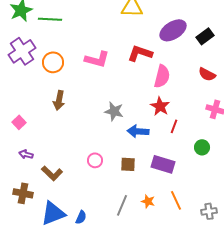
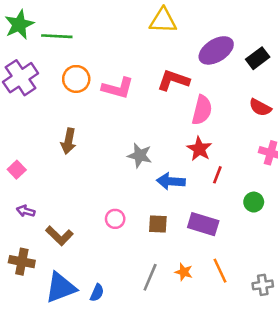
orange circle: (53, 62) -> (76, 79), moved

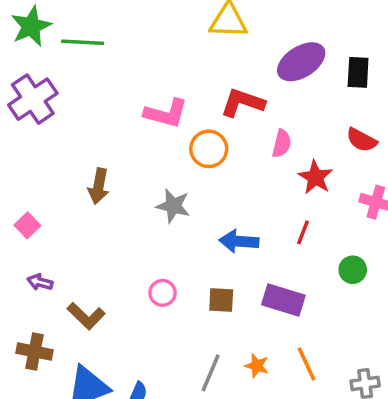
black rectangle: (258, 58) -> (358, 72), turned -50
orange circle: (76, 79) -> (209, 149), moved
pink semicircle: (202, 110) -> (282, 144), size x0.7
red star: (199, 149) -> (315, 177), moved
gray star: (140, 155) -> (173, 206), moved

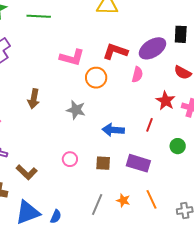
green line: (83, 42) -> (39, 16), moved
purple ellipse: (301, 62) -> (152, 48), moved
red star: (315, 177) -> (166, 101), moved

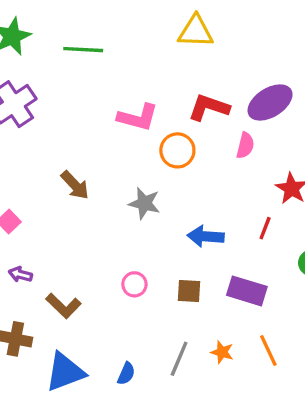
brown arrow: (34, 99) -> (75, 185), turned -54
blue semicircle: (56, 217) -> (126, 374), moved

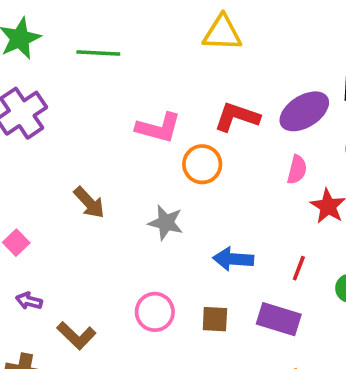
pink semicircle: (245, 145) -> (297, 170), moved
red line: (265, 228) -> (299, 268), moved
pink circle: (134, 284) -> (155, 312), size x1.4

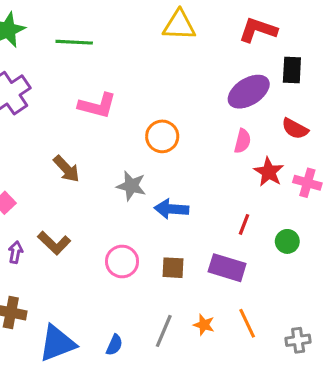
red L-shape: (237, 117) -> (258, 30), moved
pink L-shape: (158, 128) -> (97, 106), moved
blue arrow: (233, 259) -> (171, 209), moved
purple arrow: (29, 301) -> (15, 252), turned 85
brown L-shape: (76, 336) -> (54, 243), moved

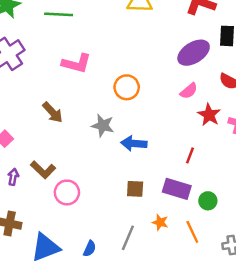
pink semicircle: (242, 141) -> (189, 91), turned 36
green circle: (287, 241) -> (208, 201), moved
pink circle: (122, 261) -> (67, 192), moved
orange star: (204, 325) -> (160, 222), moved

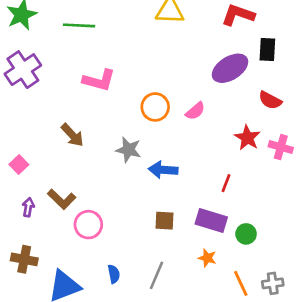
pink semicircle: (189, 91) -> (195, 111), moved
orange star: (160, 222) -> (207, 258), moved
orange line: (192, 232) -> (241, 283), moved
blue semicircle: (90, 249) -> (114, 274), moved, turned -35

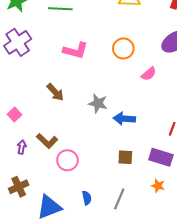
orange circle: (155, 107) -> (123, 48), moved
brown cross: (24, 259) -> (19, 187), turned -36

